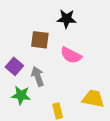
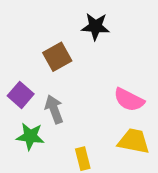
brown square: (40, 40) -> (57, 57), turned -36
pink semicircle: (71, 55) -> (129, 100), moved

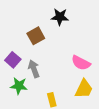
yellow trapezoid: (134, 141) -> (84, 89), turned 105

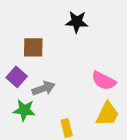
brown square: (36, 36) -> (33, 47), moved, turned 30
gray arrow: (34, 69) -> (43, 88), turned 90

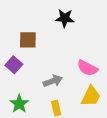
gray arrow: (43, 88) -> (53, 81), moved
green star: (24, 110) -> (19, 104), moved, turned 30

